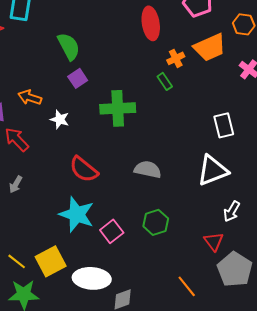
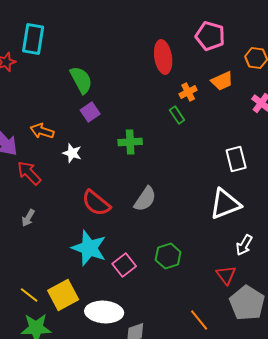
orange trapezoid: (210, 47) -> (222, 81), size x0.7
green cross: (118, 108) -> (130, 142), size x0.7
gray semicircle: (148, 169) -> (145, 199), moved, turned 112

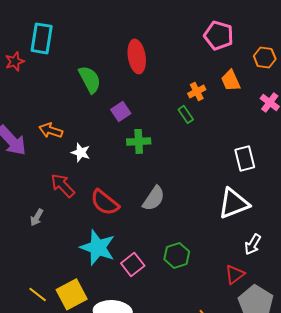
red ellipse: (163, 57) -> (137, 56), moved
orange trapezoid: (222, 81) -> (231, 80), turned 90
purple square: (90, 112) -> (121, 111), moved
red arrow: (29, 173) -> (63, 185), moved
red triangle: (226, 275) -> (235, 274), turned 30

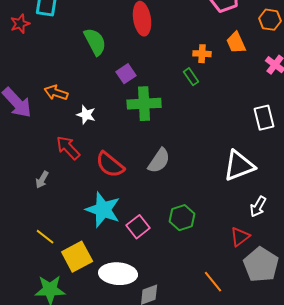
orange cross: (197, 91) -> (202, 54), turned 30
green cross: (139, 141) -> (144, 104), size x1.4
white rectangle: (245, 158) -> (264, 118), moved
yellow line: (38, 294) -> (45, 237), moved

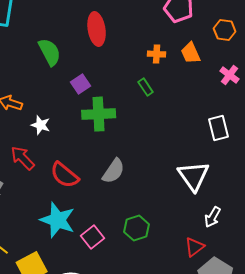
orange cross: (202, 54) -> (157, 54), moved
white triangle: (239, 166) -> (194, 176), turned -44

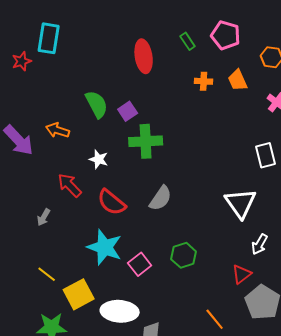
green semicircle: (50, 52) -> (97, 104), moved
green rectangle: (146, 87) -> (188, 41), moved
white star: (41, 125) -> (99, 159), moved

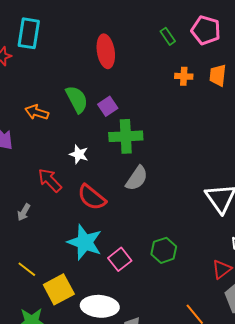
red ellipse: (144, 56) -> (106, 51), moved
orange trapezoid: (238, 80) -> (218, 75), turned 30
orange arrow: (58, 130) -> (37, 112), moved
gray semicircle: (161, 198) -> (137, 178), moved

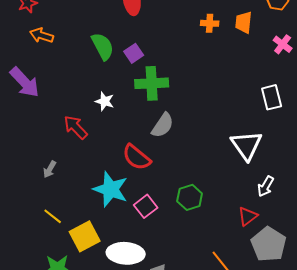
orange arrow: (37, 112) -> (42, 35), moved
red semicircle: (92, 197) -> (137, 157), moved
gray arrow: (24, 212) -> (50, 169), moved

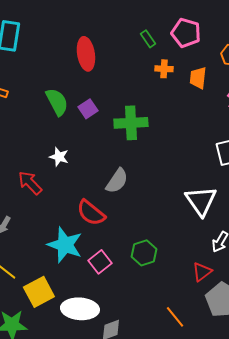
orange cross: (210, 23) -> (164, 69), moved
green cross: (152, 83) -> (131, 123), moved

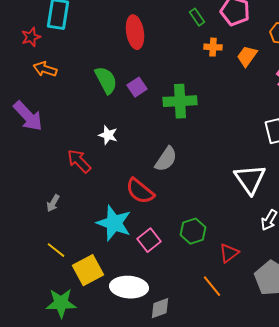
orange trapezoid: (198, 78) -> (247, 56), turned 30
red triangle: (202, 272) -> (229, 253), moved
orange line: (175, 317) -> (212, 286), moved

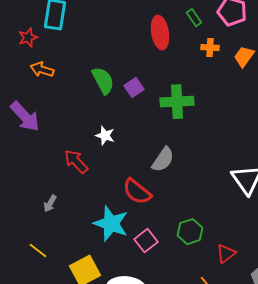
red ellipse: (135, 32) -> (160, 33), moved
yellow line: (56, 250) -> (38, 251), moved

